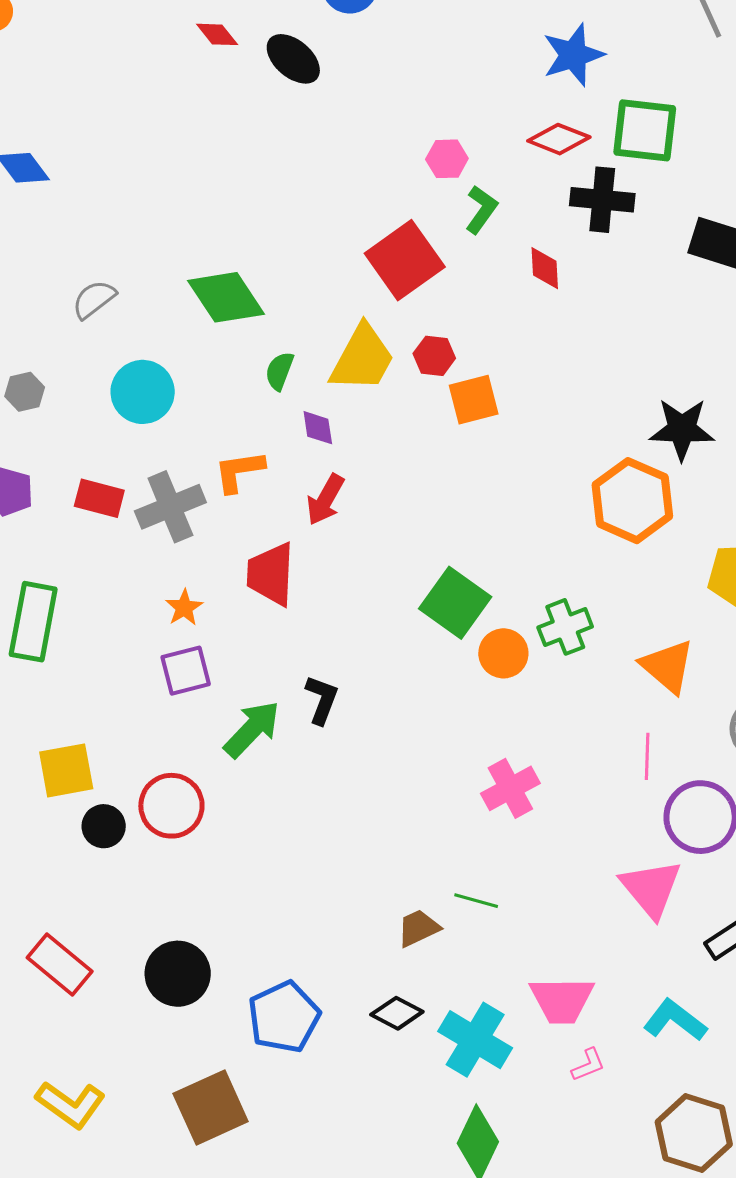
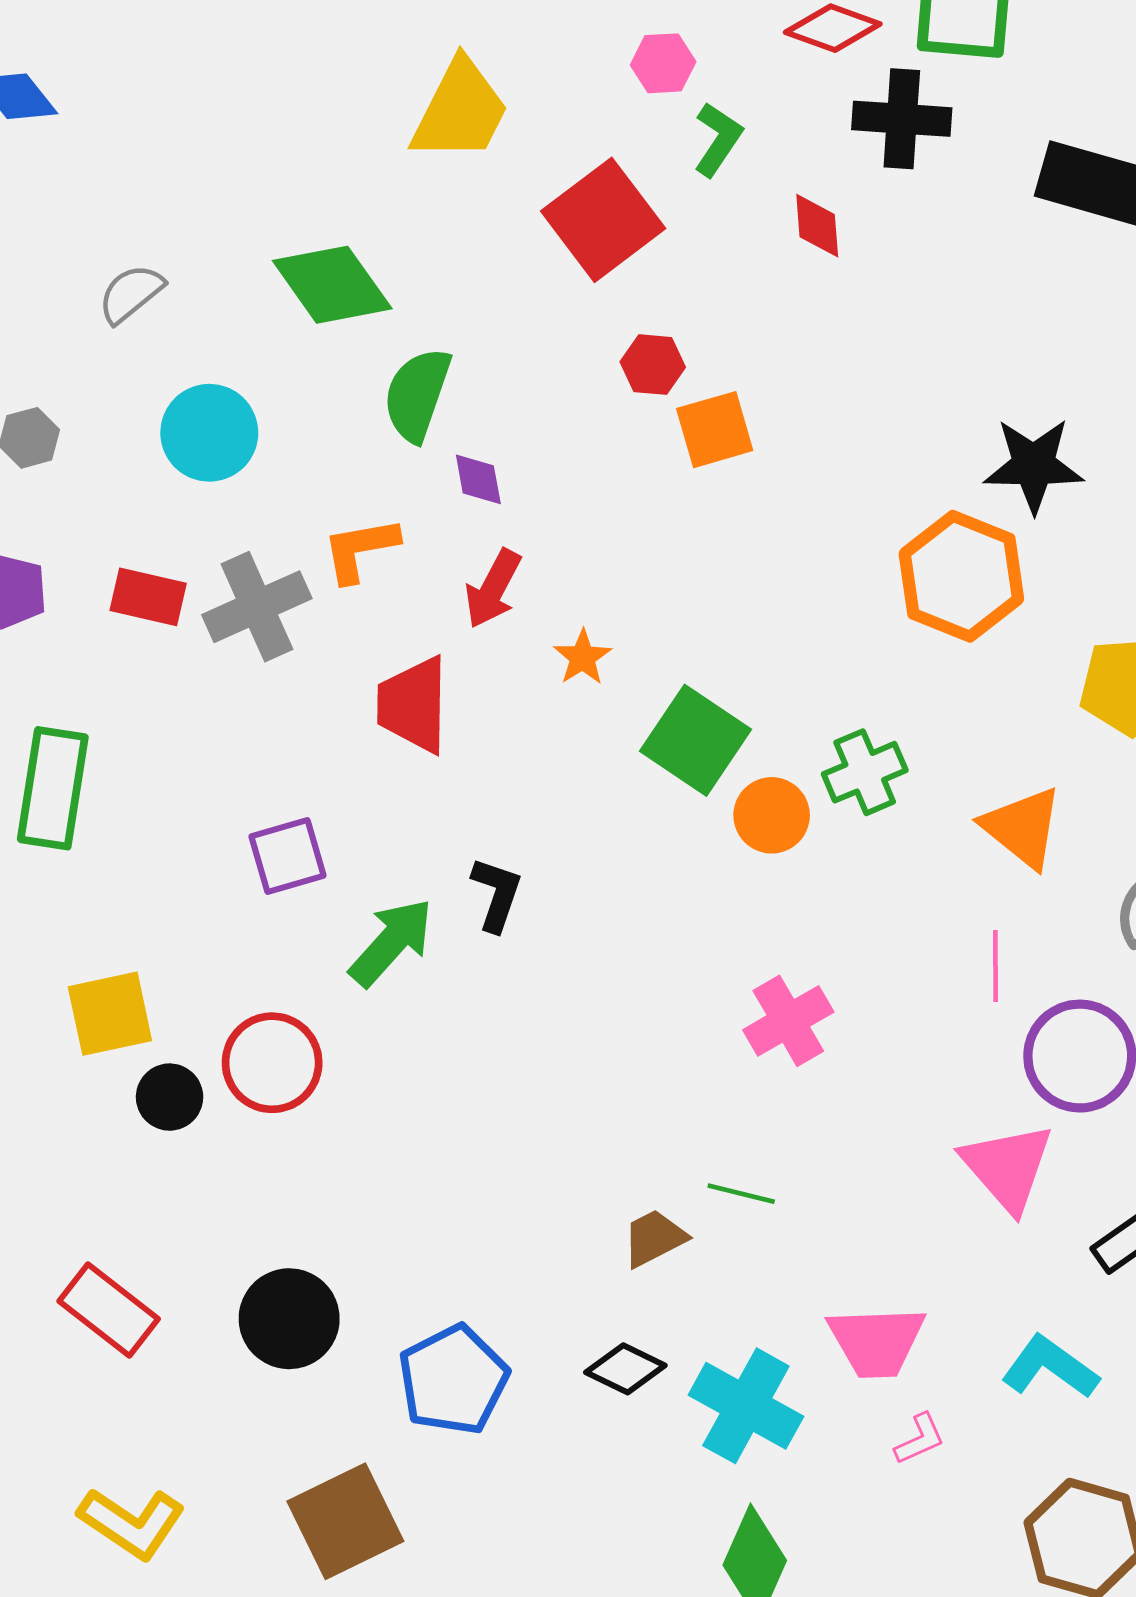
yellow trapezoid: (362, 358) -> (460, 110), moved
green semicircle: (279, 371) -> (417, 395), size x1.6
orange star: (184, 608) -> (583, 657), moved

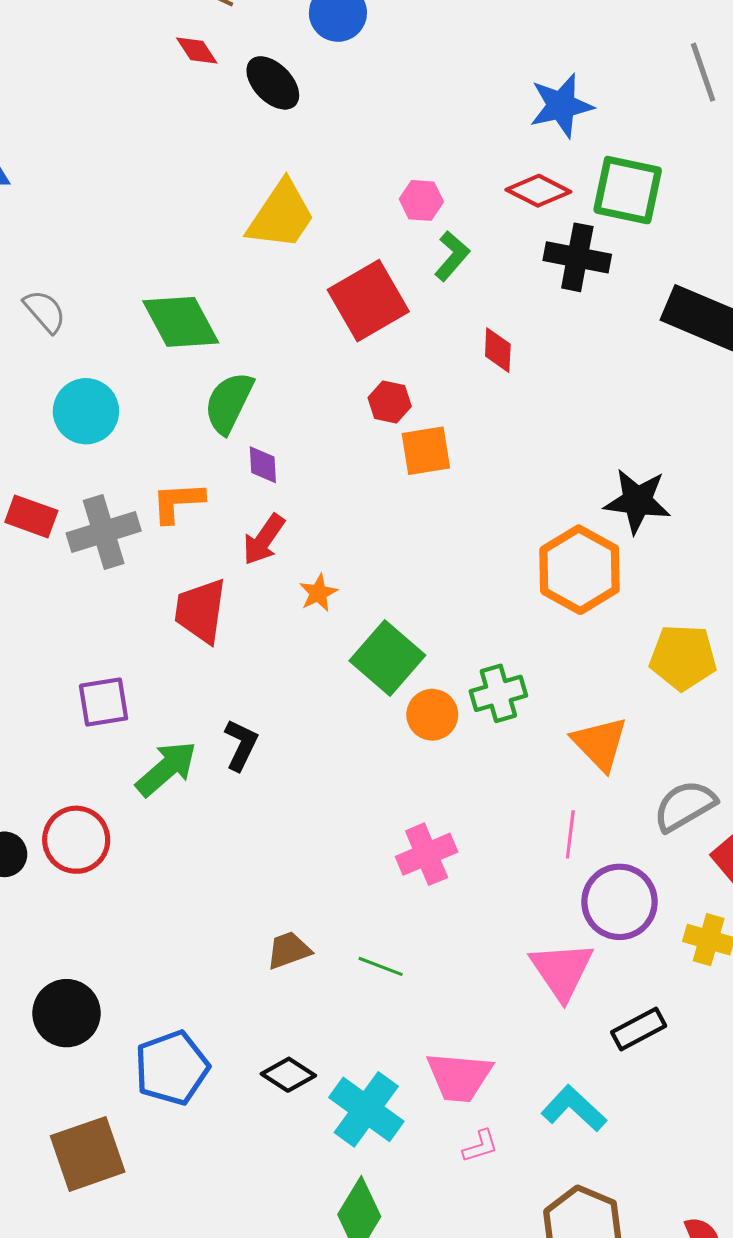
red diamond: (817, 226) -> (498, 350), moved
gray semicircle: (131, 294) -> (45, 311), turned 81
brown trapezoid: (654, 1238) -> (289, 950), moved

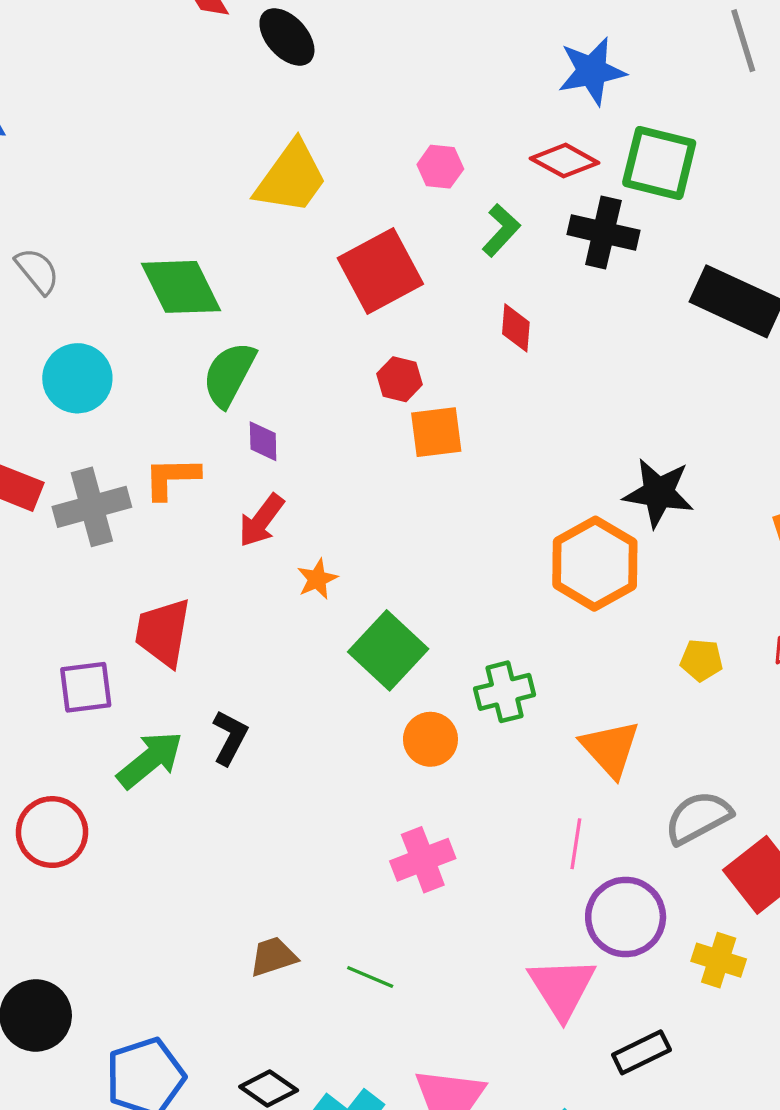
green L-shape: (452, 256) -> (501, 230), moved
red trapezoid: (201, 611) -> (163, 632), moved
yellow pentagon: (683, 657) -> (701, 660), size x0.6
orange circle: (432, 715) -> (430, 739), moved

